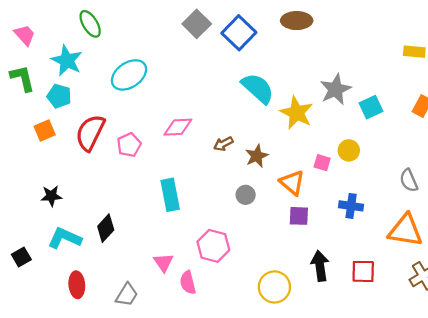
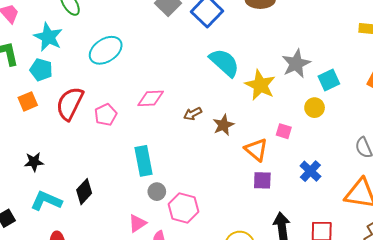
yellow circle: (349, 150) -> (315, 108), moved
gray circle: (246, 195) -> (157, 192), moved
blue cross: (351, 206) -> (310, 171), turned 35
pink triangle: (163, 263) -> (137, 223), turned 30

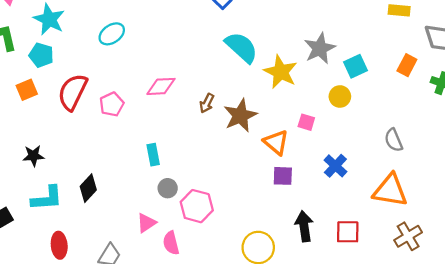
cyan ellipse: (106, 50) -> (112, 34), size x0.7
brown arrow: (193, 114) -> (207, 103), turned -36
brown star: (223, 125) -> (240, 116), size x1.4
cyan rectangle: (143, 161) -> (153, 155), size x0.7
cyan L-shape: (46, 201) -> (47, 198), turned 152

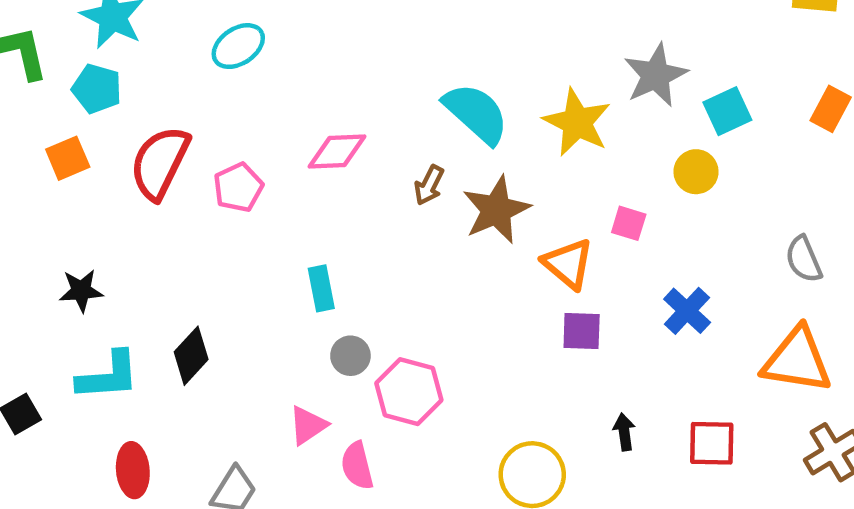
cyan semicircle: (241, 47) -> (476, 113), moved
black arrow: (304, 226) -> (624, 432), size x0.6

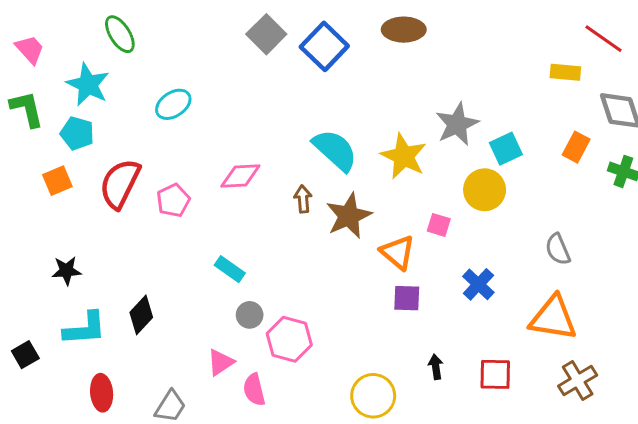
yellow circle: (696, 172) -> (485, 190), size x1.4
brown arrow: (429, 185) -> (303, 199), turned 148
cyan rectangle: (321, 288) -> (230, 269), turned -44

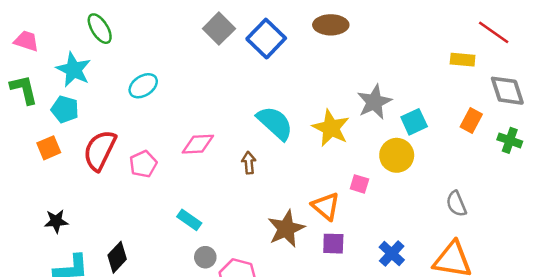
pink trapezoid: (30, 49) -> (26, 41), turned -30
brown star: (349, 216) -> (286, 229), moved
blue cross: (478, 284) -> (392, 253), moved

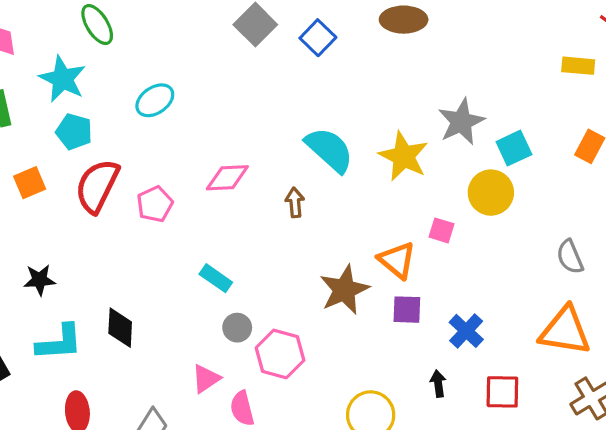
blue square: (266, 39) -> (318, 38), size x0.7
cyan pentagon: (65, 109) -> (74, 132), moved
blue cross: (392, 253) -> (466, 331), moved
black diamond: (117, 257) -> (120, 328), turned -40

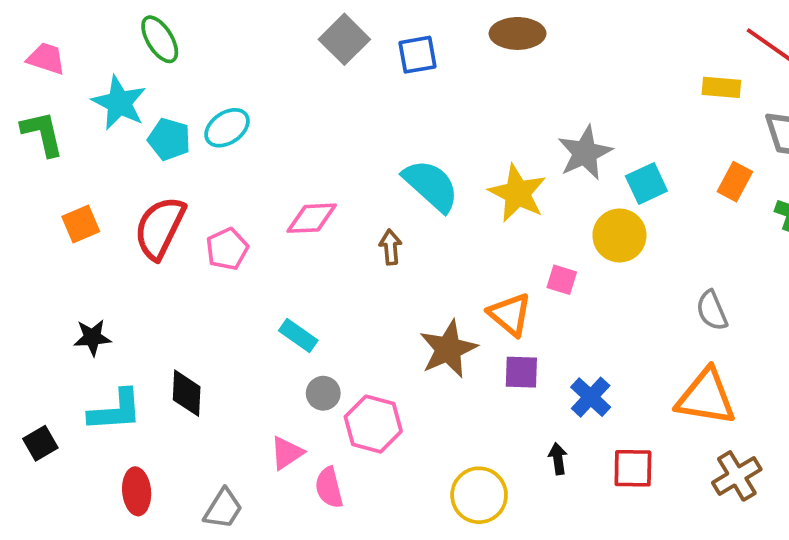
blue square: (318, 38) -> (417, 55), turned 36
cyan pentagon: (74, 132) -> (169, 139), moved

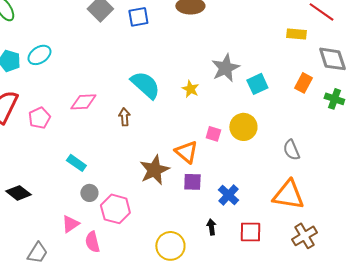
yellow star: (518, 193) -> (190, 89), size x0.6
yellow circle: (619, 235) -> (243, 127), moved
black diamond: (187, 393) -> (18, 193), turned -55

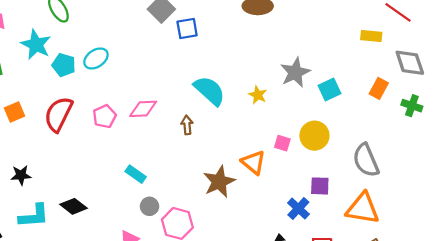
blue square: (138, 17) -> (187, 28), moved
pink pentagon: (39, 118) -> (105, 116), moved
gray semicircle: (291, 150) -> (366, 160), size x1.5
purple square: (192, 182) -> (320, 186), moved

